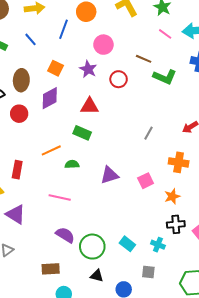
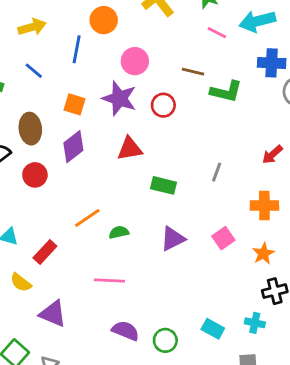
purple star: (88, 69) -> (119, 98), size x1.4
green rectangle: (82, 133) -> (164, 185), moved
red rectangle: (17, 170) -> (45, 252), turned 42
green circle: (92, 247) -> (165, 340), size x0.7

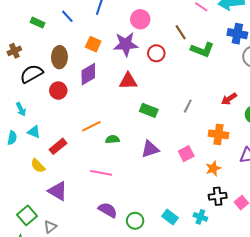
brown line: (193, 72) -> (181, 32), turned 35
purple star: (119, 98) -> (126, 44), turned -30

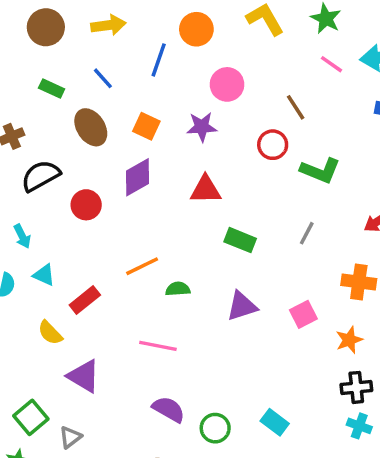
purple star: (126, 44) -> (202, 127), size x0.7
green L-shape: (202, 50) -> (320, 170), moved
red circle: (156, 53) -> (273, 145), moved
brown ellipse: (59, 57) -> (91, 127), moved, turned -35
cyan cross: (200, 217) -> (359, 426), moved

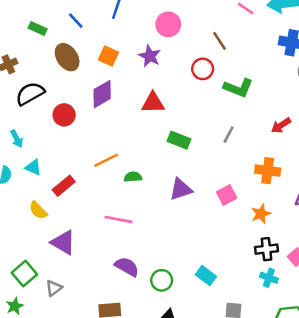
purple star: (202, 127) -> (150, 56), turned 30

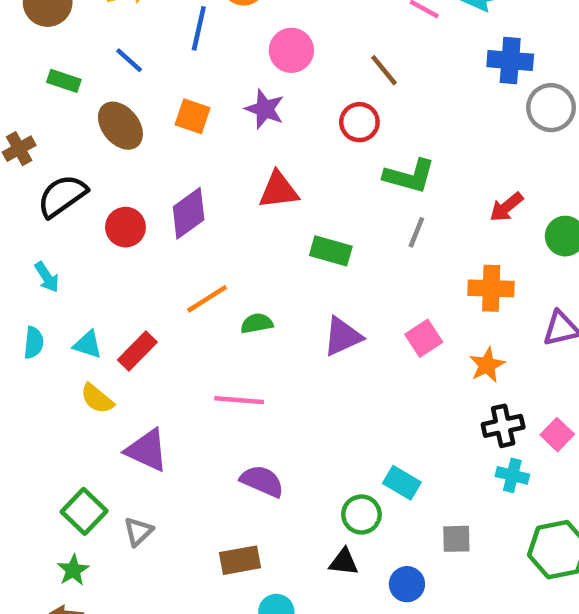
green L-shape: (238, 88) -> (409, 176), moved
purple diamond: (102, 94) -> (189, 213), moved
cyan triangle: (33, 167) -> (88, 345), moved
green circle: (162, 280) -> (361, 514), moved

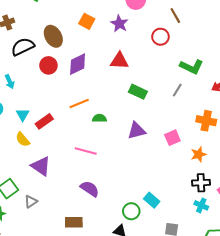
brown ellipse: (120, 126) -> (53, 36), moved
green L-shape: (409, 176) -> (192, 67), moved
cyan triangle: (88, 345) -> (23, 115), turned 32

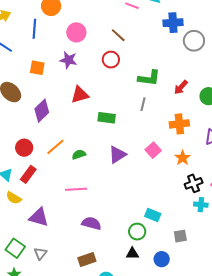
red circle: (48, 65) -> (24, 148), moved

